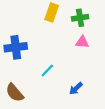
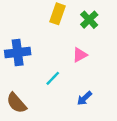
green cross: (80, 18) -> (89, 20), turned -35
pink triangle: (82, 42) -> (80, 55), moved, turned -32

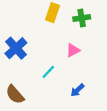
green cross: (89, 20) -> (82, 18), turned 35
blue cross: (18, 53) -> (16, 48), turned -35

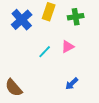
blue cross: (16, 48) -> (22, 20), moved
cyan line: (48, 72) -> (45, 52), moved

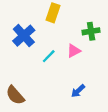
green cross: (76, 17) -> (91, 31), moved
blue cross: (22, 20) -> (24, 36), moved

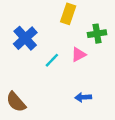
yellow rectangle: (53, 13) -> (68, 14), moved
blue arrow: (78, 91) -> (83, 97), turned 40

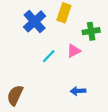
blue cross: (25, 38) -> (35, 21), moved
brown semicircle: (16, 102) -> (15, 95), turned 66

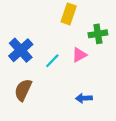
blue cross: (35, 21) -> (21, 50), moved
brown semicircle: (15, 95) -> (23, 90), moved

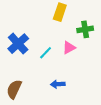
brown semicircle: (23, 90) -> (14, 89), moved
blue arrow: (84, 98) -> (58, 84), moved

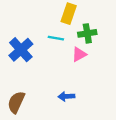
green cross: (85, 29) -> (87, 33), moved
cyan line: (46, 53) -> (56, 38), moved, turned 56

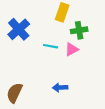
cyan line: (56, 38) -> (51, 46), moved
blue cross: (21, 50) -> (19, 29), moved

